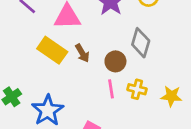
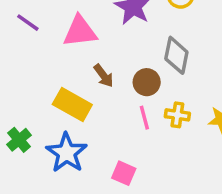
yellow rectangle: (52, 50) -> (72, 105), moved

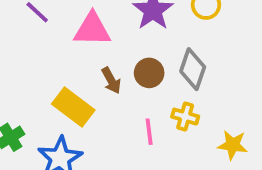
brown circle: (147, 82) -> (149, 73), moved
yellow cross: (177, 115) -> (185, 117), moved

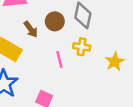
yellow star: (233, 145) -> (115, 62), turned -30

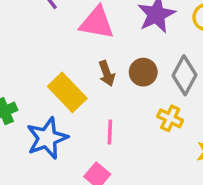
pink line: (59, 60) -> (110, 132), moved

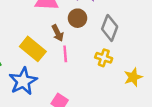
brown circle: (143, 72) -> (78, 18), moved
pink line: (110, 132) -> (65, 54), moved

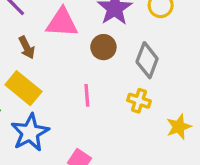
brown arrow: (58, 33) -> (27, 47), moved
yellow rectangle: (33, 49) -> (23, 88), moved

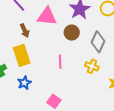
yellow rectangle: (23, 88) -> (22, 55), turned 30
blue star: (30, 132) -> (24, 83), size x0.6

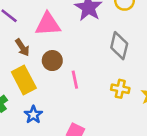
brown circle: (72, 33) -> (52, 61), moved
yellow cross: (92, 66) -> (120, 89), moved

